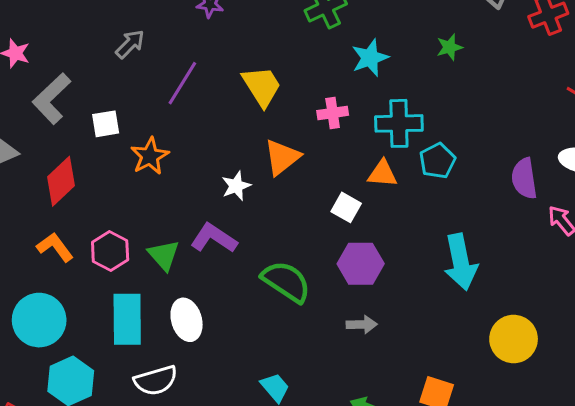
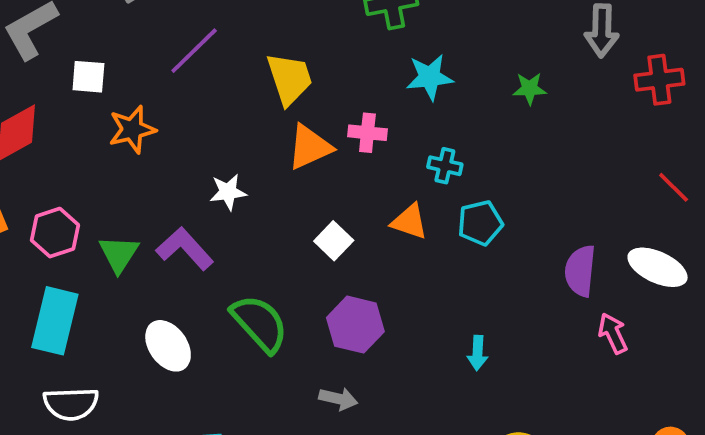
cyan cross: (399, 123) -> (445, 166), size x0.6
orange triangle: (282, 157) -> (310, 147), moved
white square: (346, 207) -> (334, 241), moved
cyan arrow: (461, 262) -> (478, 353), size x0.5
white ellipse: (187, 320) -> (168, 346), moved, turned -33

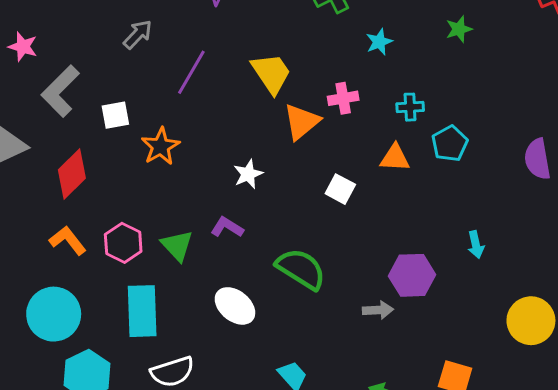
cyan star: (430, 77) -> (379, 42), size x0.7
purple L-shape: (185, 249) -> (227, 227), size x0.7
purple hexagon: (355, 325) -> (412, 275), moved

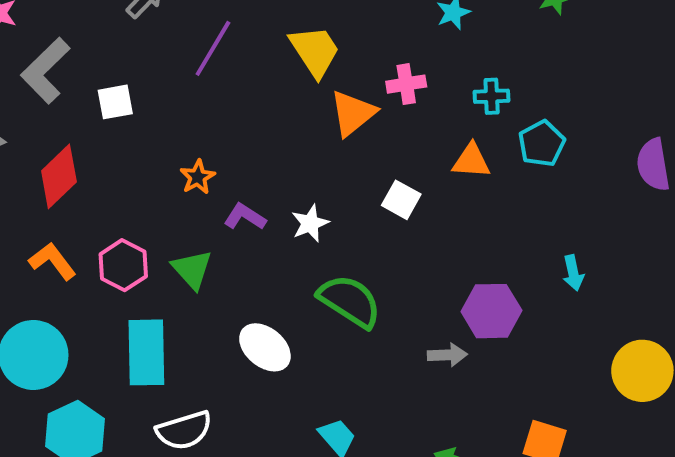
orange star: (161, 146) -> (198, 177), moved, size x0.7
white star: (248, 174) -> (310, 223), moved
purple L-shape: (227, 227) -> (245, 217), moved

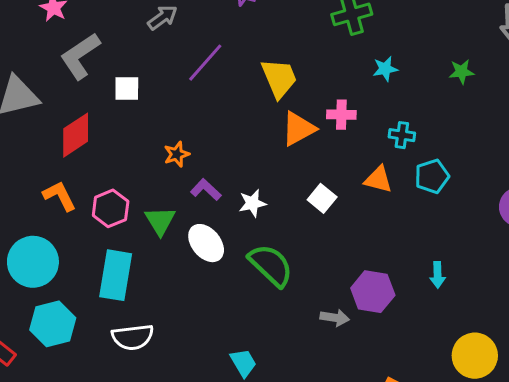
white ellipse: (265, 347) -> (206, 243), moved

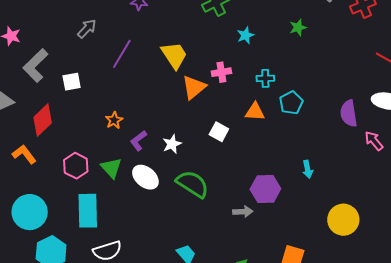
purple L-shape: (206, 190) -> (138, 141), turned -70
orange L-shape: (60, 196) -> (24, 154), moved

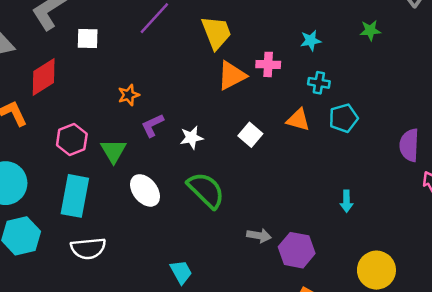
cyan star: (246, 35) -> (311, 41), moved
white ellipse: (145, 177) -> (145, 190), moved
purple hexagon: (265, 189) -> (297, 250), moved

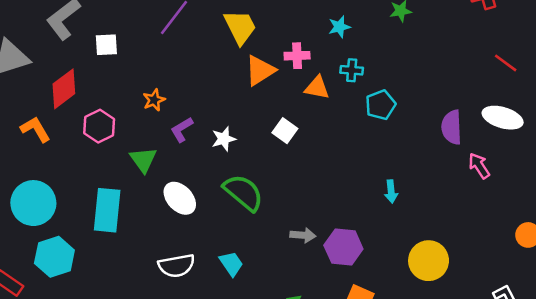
orange triangle: (298, 120) -> (317, 88), moved
pink hexagon: (72, 139) -> (99, 126), moved
white semicircle: (88, 248) -> (177, 266), moved
cyan trapezoid: (181, 272) -> (231, 264), moved

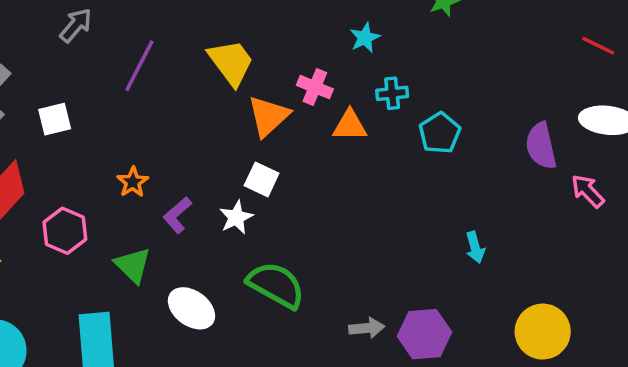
pink cross: (297, 56) -> (315, 87), turned 35
white square: (285, 131) -> (262, 179), moved

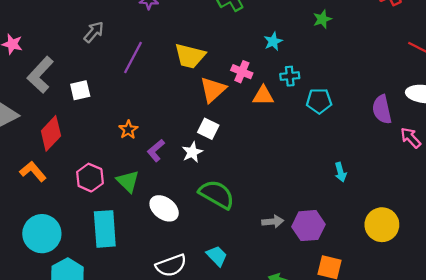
yellow trapezoid: (231, 62) -> (190, 56), turned 140
cyan pentagon: (440, 133) -> (319, 101), turned 30
pink hexagon: (65, 231) -> (90, 178), moved

